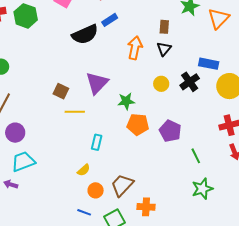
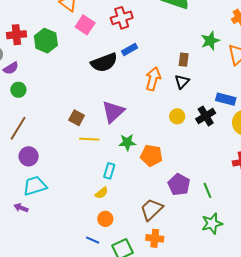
green star: (126, 101) -> (127, 142), moved
purple pentagon: (170, 131) -> (179, 185), moved
yellow semicircle: (84, 170) -> (102, 193), moved
brown trapezoid: (122, 185) -> (152, 209), moved

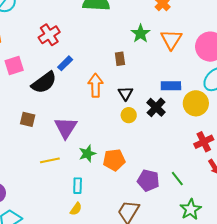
pink square: (85, 25) -> (14, 65), moved, turned -36
black triangle: (182, 82) -> (125, 93), moved
brown square: (77, 118) -> (28, 119), moved

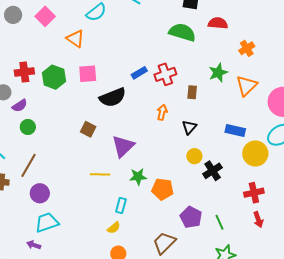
red cross: (49, 35) -> (165, 74), moved
blue rectangle: (65, 63) -> (139, 73), moved
orange arrow: (96, 85) -> (162, 112), size x0.7
black cross: (156, 107) -> (213, 171), moved
yellow circle: (129, 115) -> (194, 156), moved

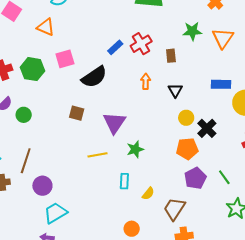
green star: (218, 73) -> (192, 31), turned 30
green circle: (28, 127) -> (24, 115), moved
orange pentagon: (163, 189) -> (187, 149), moved
purple pentagon: (191, 217) -> (195, 178), turned 30
yellow semicircle: (114, 228) -> (148, 194), moved

